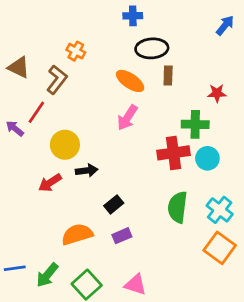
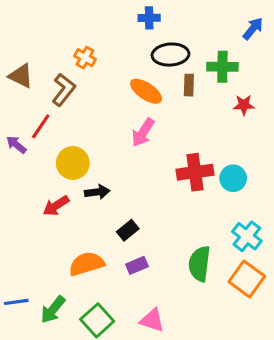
green cross: (195, 124) -> (222, 67), moved
green semicircle: (178, 207) -> (200, 264), moved

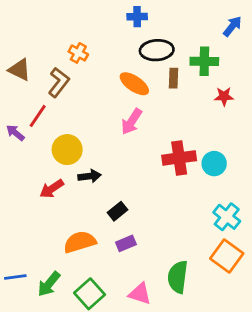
green semicircle: (200, 264) -> (178, 277), moved

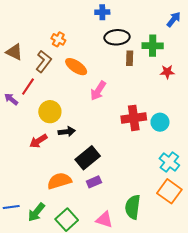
orange ellipse: (134, 84) -> (76, 67), moved
black rectangle: (118, 211) -> (88, 158), size x1.6

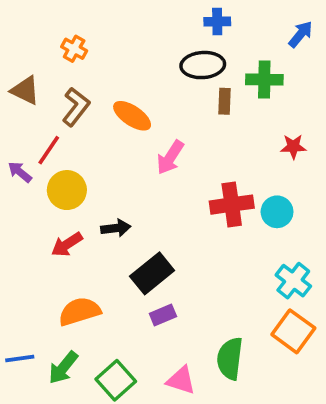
blue cross: (102, 12) -> (217, 22), moved
orange cross: (58, 39) -> (74, 49), moved
red star: (167, 72) -> (293, 147), moved
yellow circle: (50, 112) -> (67, 190), moved
orange semicircle: (59, 181) -> (80, 311), moved

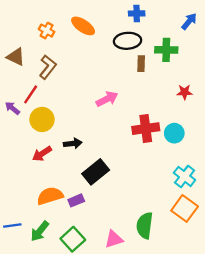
orange ellipse: (132, 116) -> (83, 26), moved
pink arrow: (170, 157) -> (107, 99), turned -150
purple rectangle: (163, 315) -> (76, 200), moved
pink triangle: (181, 380) -> (114, 239), turned -36

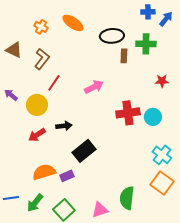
blue cross: (137, 13) -> (148, 12), moved
red line: (31, 94) -> (54, 83), moved

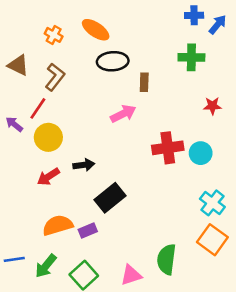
black ellipse: (112, 36) -> (113, 61), moved
brown rectangle: (124, 56) -> (144, 82), moved
red line: (54, 83) -> (38, 108), moved

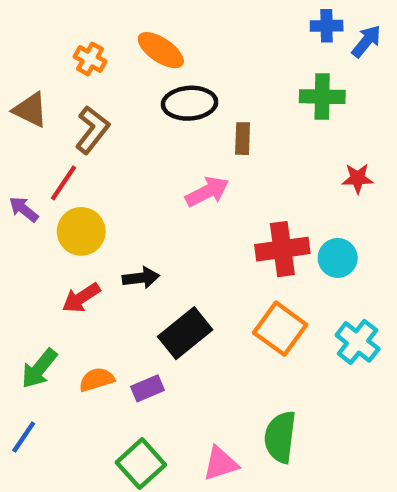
orange semicircle: (58, 225) -> (97, 380), size x0.7
orange square: (212, 240) -> (280, 329), moved
blue line: (14, 259) -> (24, 437), turned -48
green arrow: (46, 266) -> (39, 368), moved

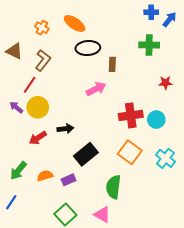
purple arrow: (24, 209) -> (16, 107), moved
green semicircle: (280, 437) -> (113, 187), moved
pink triangle: (220, 464) -> (102, 215), turned 48

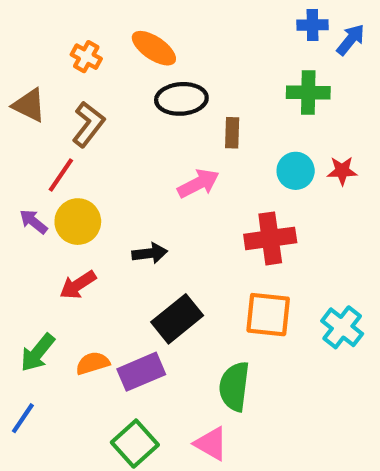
cyan circle: (156, 120) -> (296, 171), moved
black arrow: (65, 129) -> (150, 253), moved
orange square: (130, 152) -> (268, 315), turned -30
purple rectangle: (68, 180) -> (141, 372), size x1.5

